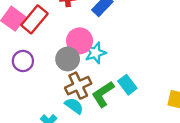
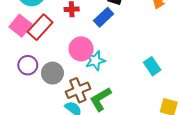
gray circle: (68, 59) -> (52, 73), moved
cyan rectangle: (127, 85) -> (152, 66), moved

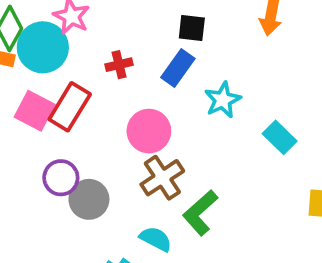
cyan star: (95, 61) -> (223, 100), moved
gray circle: (52, 73) -> (89, 199), moved
brown cross: (78, 90) -> (162, 178), moved

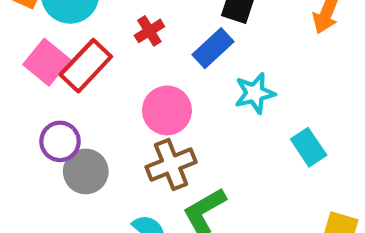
red cross: (119, 65) -> (149, 31), turned -30

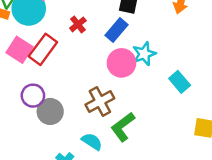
pink circle: (167, 110) -> (122, 63), moved

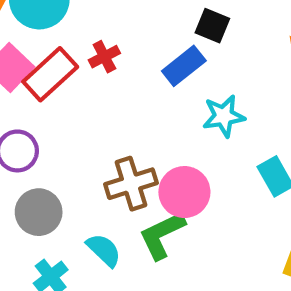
red cross: (78, 24) -> (104, 57), moved
pink circle: (122, 63) -> (184, 192), moved
gray circle: (50, 111) -> (39, 212), moved

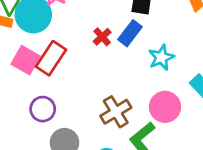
red cross: (104, 57) -> (102, 37), moved
pink circle: (184, 192) -> (165, 107), moved

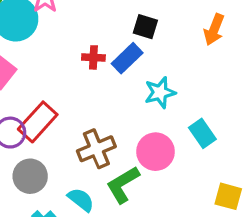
red cross: (102, 37) -> (93, 57), turned 36
red rectangle: (51, 58) -> (38, 122), moved

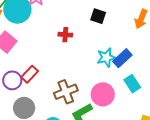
blue rectangle: (127, 58) -> (122, 58), moved
red rectangle: (38, 122) -> (30, 74), size x0.7

